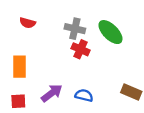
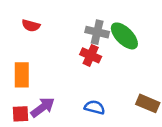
gray cross: (75, 29) -> (97, 32), moved
purple arrow: (52, 93) -> (43, 107), moved

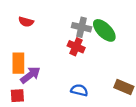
purple arrow: (43, 107) -> (30, 75), moved

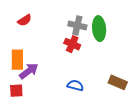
red semicircle: (26, 22) -> (25, 20), turned -48
green ellipse: (104, 30) -> (99, 29), turned 40

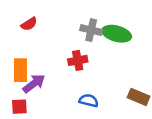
green ellipse: (99, 29) -> (117, 34), turned -70
red cross: (72, 44) -> (78, 60), moved, turned -35

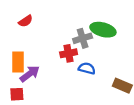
gray cross: (91, 30) -> (83, 38), moved, turned -30
blue semicircle: (89, 101) -> (87, 68), moved

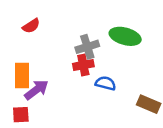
gray cross: (83, 38) -> (87, 47), moved

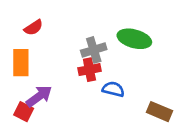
orange rectangle: (22, 75) -> (21, 63), moved
red square: (21, 115) -> (24, 112), moved, turned 30

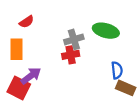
blue semicircle: (113, 89) -> (117, 70), moved, turned 70
red square: (24, 112) -> (19, 88), size x1.5

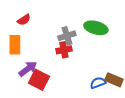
blue semicircle: (117, 70) -> (98, 83), moved, turned -105
red square: (19, 88) -> (39, 80), moved

